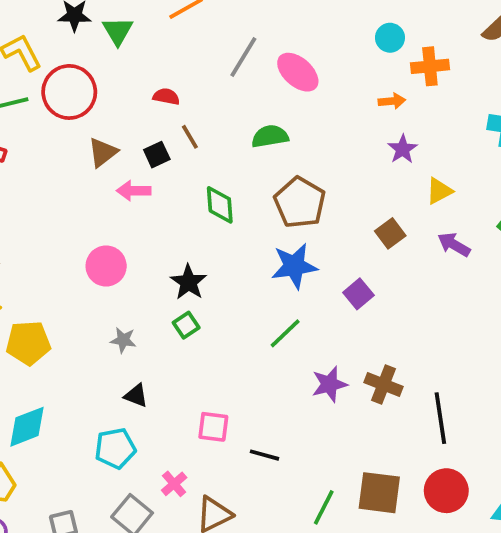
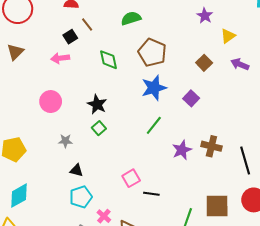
brown triangle: (103, 152) -> (15, 52), moved
pink square: (213, 427) -> (131, 178), moved, turned -30
cyan pentagon: (115, 448) -> (81, 197), moved

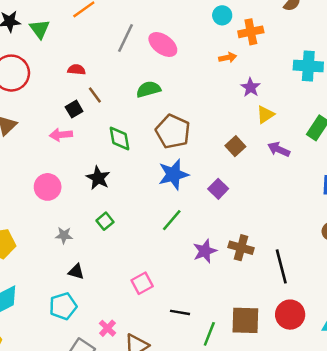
purple star: (205, 16) -> (250, 87), moved
black star: (97, 104) -> (98, 178), moved
black line: (151, 194) -> (180, 312), moved
cyan pentagon: (81, 197) -> (63, 306), moved

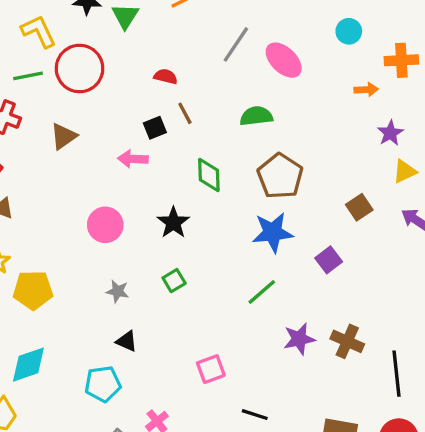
cyan circle: (222, 15) -> (349, 31), moved

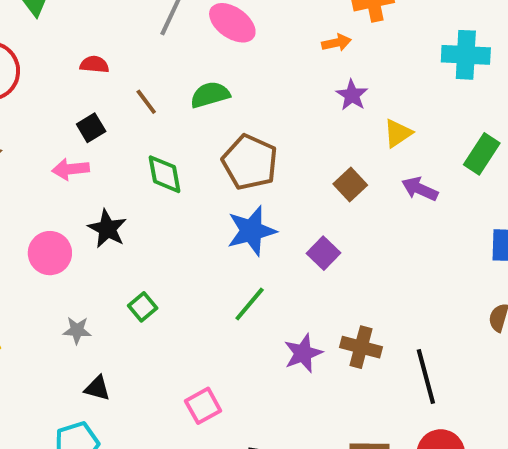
brown line: (185, 113) -> (146, 102), moved
purple star: (390, 133) -> (352, 95), moved
black star: (173, 223) -> (107, 229), moved

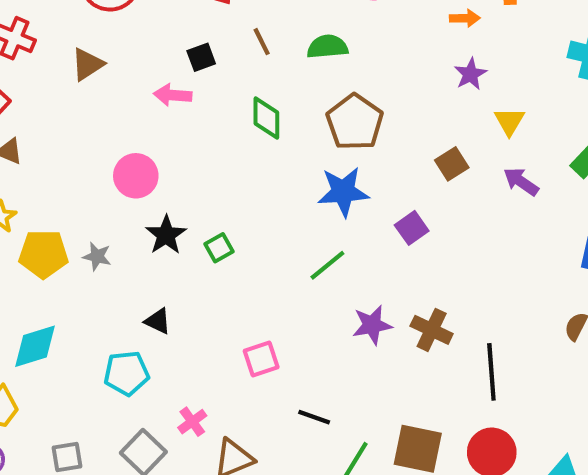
yellow triangle: (398, 133) -> (509, 121), turned -36
black star: (107, 229) -> (166, 235), moved
gray star: (77, 330) -> (97, 256), moved

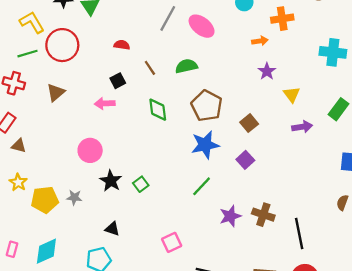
brown square: (452, 164) -> (249, 123), moved
purple arrow: (521, 182) -> (302, 127), turned 144

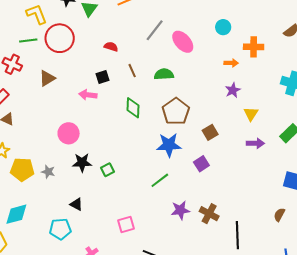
black star: (111, 181) -> (82, 163), turned 30

